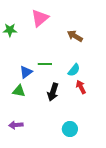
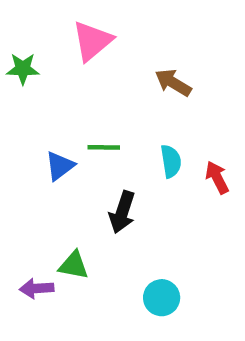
cyan semicircle: (74, 70) -> (171, 161), turned -48
red arrow: (81, 87) -> (217, 177), moved
green triangle: (19, 91) -> (74, 265), moved

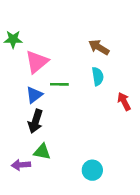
pink triangle: (92, 41) -> (37, 62), moved
cyan semicircle: (171, 161) -> (98, 76), moved
black arrow: (122, 212) -> (36, 121), moved

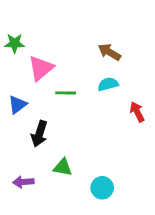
cyan semicircle: (98, 76) -> (108, 84), turned -96
blue triangle: (34, 95) -> (18, 105), moved
green triangle: (42, 152) -> (63, 167), moved

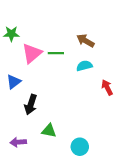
green line: (66, 93) -> (56, 53), moved

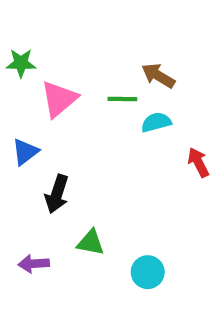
green line: (56, 53) -> (122, 99), moved

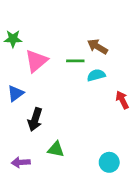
cyan circle: (148, 272) -> (109, 162), moved

